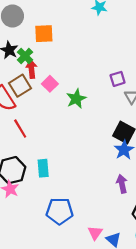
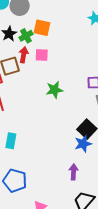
green cross: (25, 56) -> (26, 36), moved
pink square: (50, 84) -> (42, 55), moved, turned 32

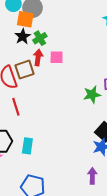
orange square: (42, 28) -> (25, 19), moved
green star: (54, 90) -> (92, 95), moved

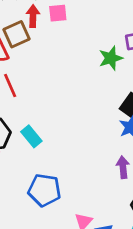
cyan rectangle: (27, 146) -> (31, 136), turned -42

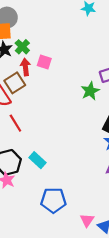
pink square: (58, 13) -> (44, 62), turned 32

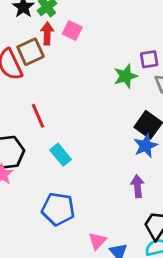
red line: (15, 123) -> (38, 116), moved
cyan rectangle: (37, 160) -> (61, 155), moved

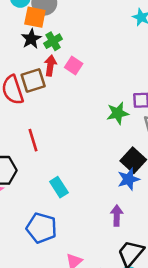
cyan rectangle: (61, 155) -> (59, 187), moved

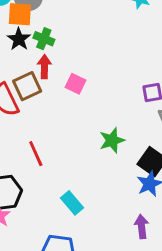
green cross: (53, 41) -> (44, 39), turned -30
pink square: (74, 66) -> (76, 84), moved
green star: (118, 113) -> (112, 140), moved

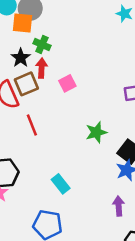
black star: (19, 39) -> (21, 58), moved
pink square: (76, 84) -> (67, 83), turned 35
red line: (36, 154) -> (32, 125), moved

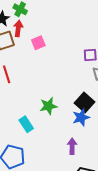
green star: (96, 132) -> (48, 106), moved

